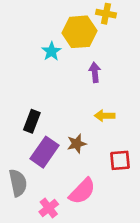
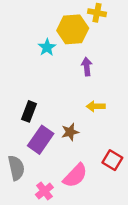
red square: (120, 160) -> (112, 160), moved, turned 36

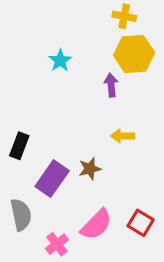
yellow hexagon: (73, 29) -> (134, 54), moved
black rectangle: (29, 111) -> (19, 146), moved
red square: (112, 160) -> (141, 223), moved

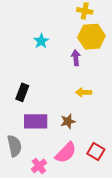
black rectangle: (19, 146) -> (22, 92), moved
brown star: (90, 169) -> (68, 121), moved
purple rectangle: (52, 179) -> (36, 121), turned 55

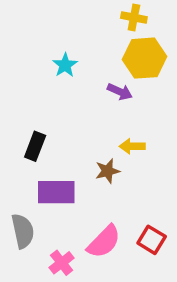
purple arrow: (76, 58) -> (120, 92), turned 120
brown star: (68, 121) -> (107, 171), moved

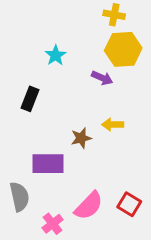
black rectangle: (35, 146) -> (30, 99), moved
brown star: (107, 171) -> (81, 138), moved

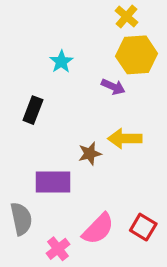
yellow cross: (114, 15) -> (127, 17), turned 30
yellow arrow: (113, 125) -> (125, 139), size x1.4

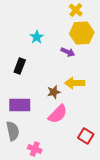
purple rectangle: (53, 182) -> (20, 105), moved
pink semicircle: (98, 229) -> (58, 114), moved
pink cross: (58, 249) -> (35, 149), turned -32

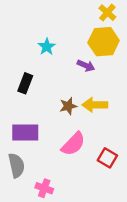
yellow cross: (76, 10) -> (107, 13), moved
brown star: (54, 92) -> (68, 106), moved
red square: (86, 136) -> (107, 158), moved

